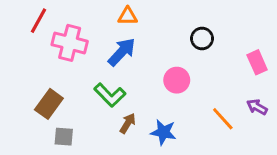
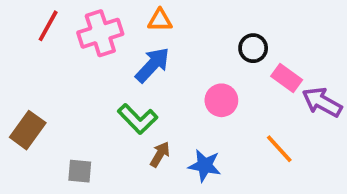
pink cross: (70, 43) -> (100, 33), moved, turned -32
pink rectangle: (257, 62) -> (287, 78), moved, turned -30
brown rectangle: (49, 104) -> (28, 130), moved
purple arrow: (257, 107) -> (322, 102), moved, size x1.5

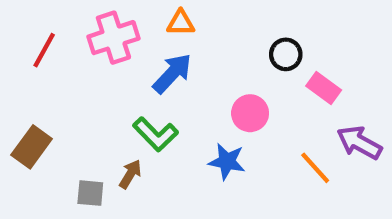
red line: (48, 26) -> (44, 50), moved
purple arrow: (322, 102) -> (359, 143), moved
brown arrow: (160, 154) -> (130, 174), moved
blue star: (205, 166) -> (227, 162), moved

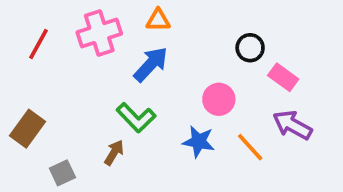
purple arrow: (359, 143) -> (292, 125), moved
orange line: (315, 168) -> (250, 147), moved
gray square: (90, 193) -> (62, 173), moved, turned -30

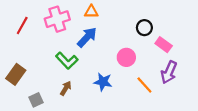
green L-shape: (136, 118) -> (67, 61), moved
purple arrow: (292, 125) -> (169, 72), turned -95
blue star: (199, 142) -> (103, 82), moved

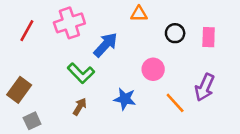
orange triangle: (91, 12) -> (139, 14), moved
pink rectangle: (164, 45) -> (209, 37), moved, turned 56
gray square: (36, 100) -> (32, 121), moved

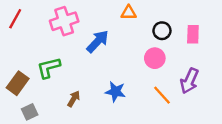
red line: (27, 31) -> (15, 19), moved
pink circle: (153, 69) -> (155, 58), moved
green L-shape: (81, 73) -> (49, 68), moved, turned 120

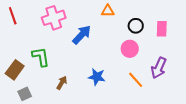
red line: (15, 19) -> (13, 16), turned -48
green L-shape: (49, 68) -> (41, 57), turned 95

